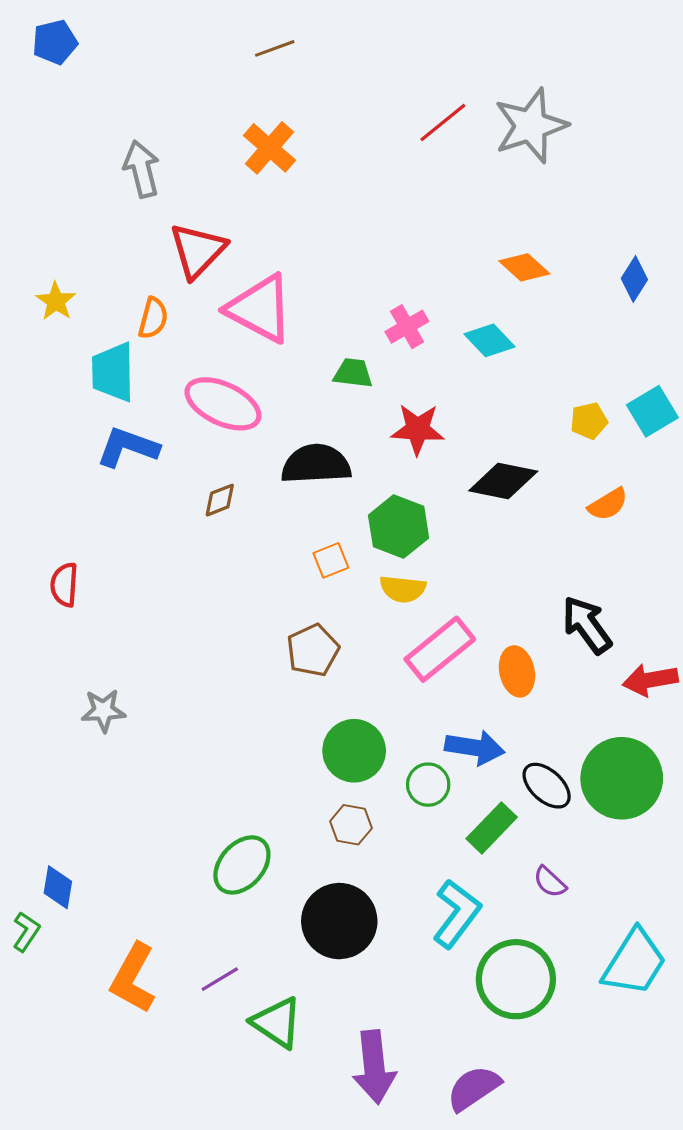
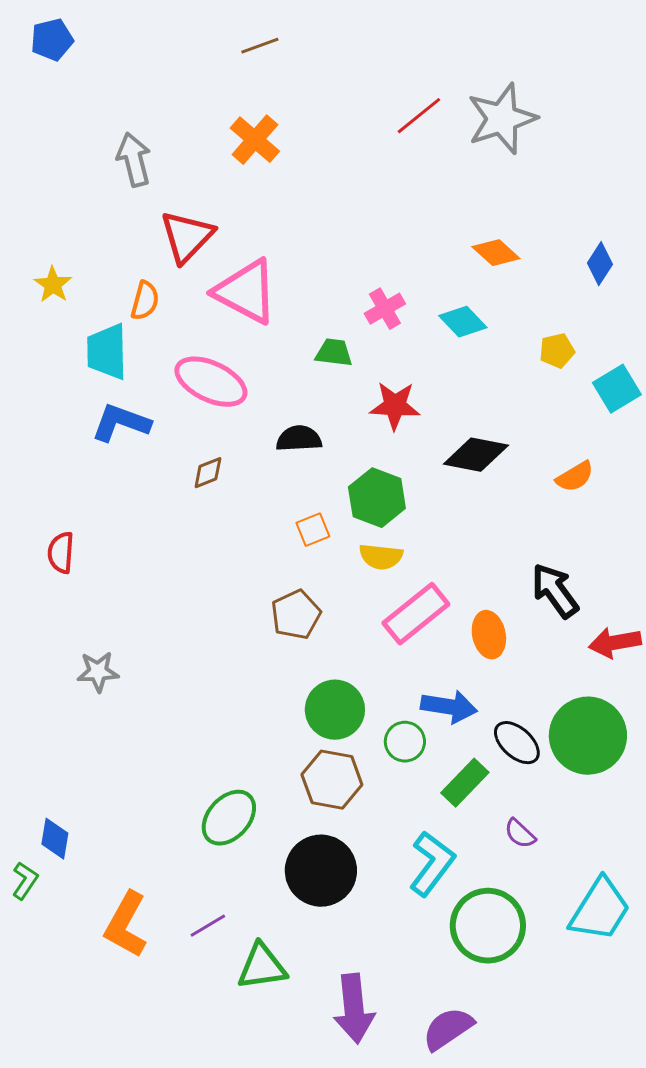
yellow pentagon: (589, 421) -> (557, 351), moved
black semicircle: (316, 464) -> (299, 439), size x0.7
brown hexagon: (351, 825) -> (332, 780), size x1.5
green triangle: (277, 1023) -> (262, 967), turned -42

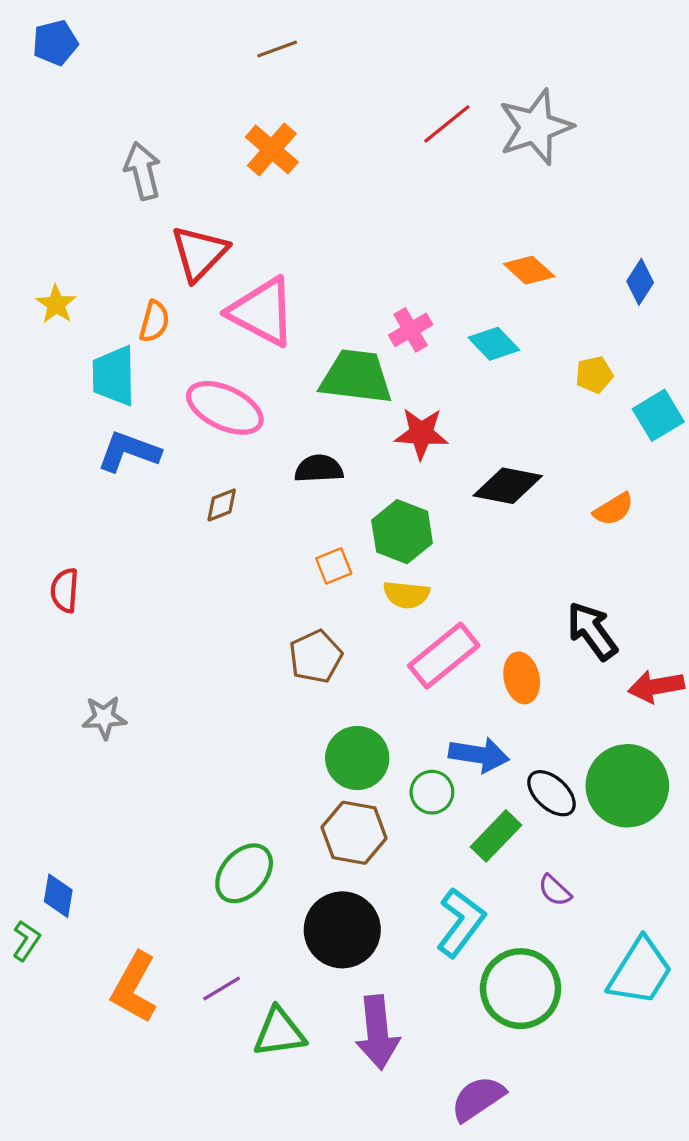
green trapezoid: (334, 353) -> (356, 377), size x1.8
purple arrow: (354, 1009) -> (377, 1032), moved

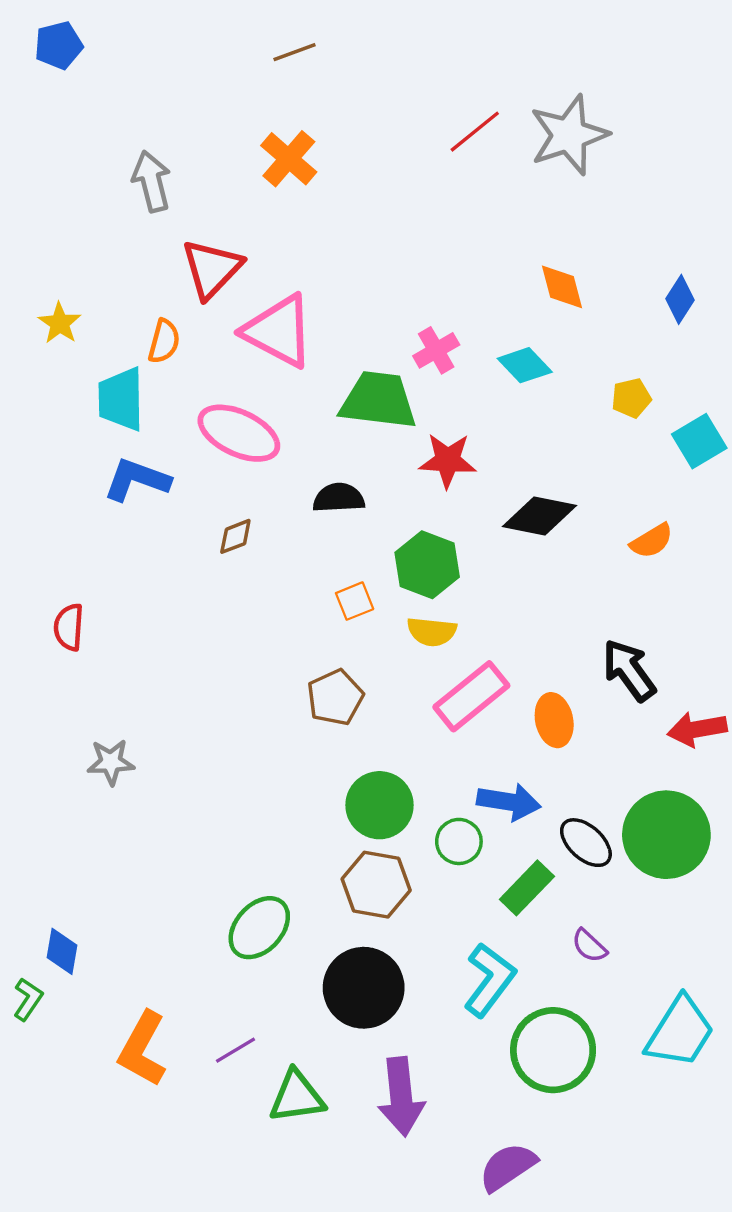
orange diamond: (529, 270) -> (562, 287), turned 33

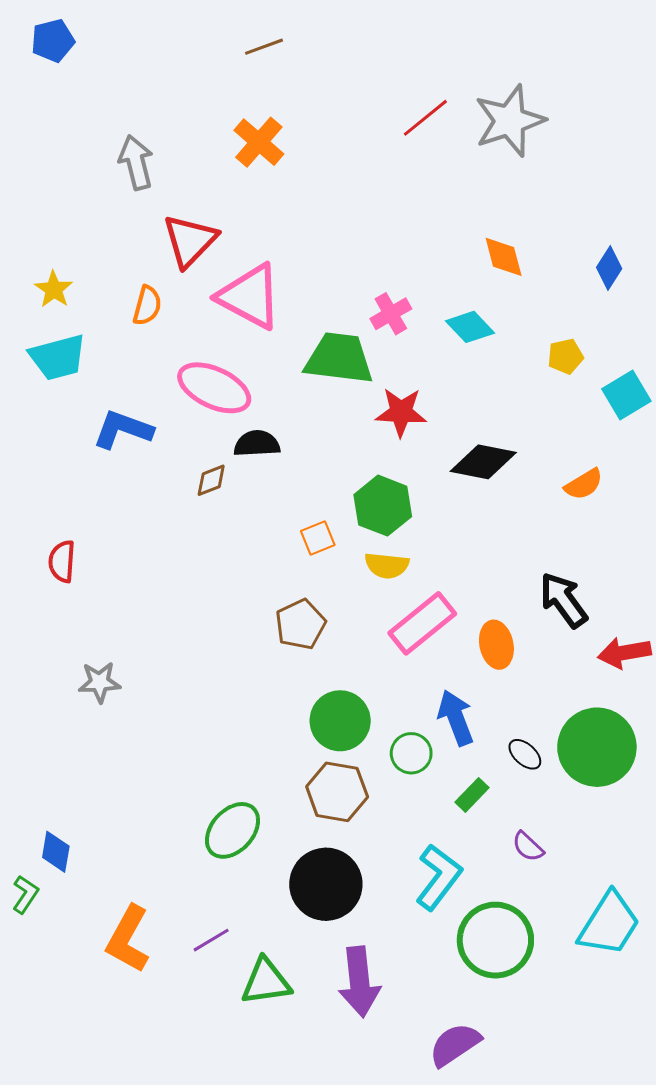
cyan trapezoid: (121, 399) -> (58, 357), moved, turned -104
black semicircle: (339, 498) -> (257, 444), moved
blue arrow: (509, 802) -> (456, 718), turned -120
black ellipse: (586, 843) -> (525, 754), size x0.7
green rectangle: (527, 888) -> (472, 795), size x0.7

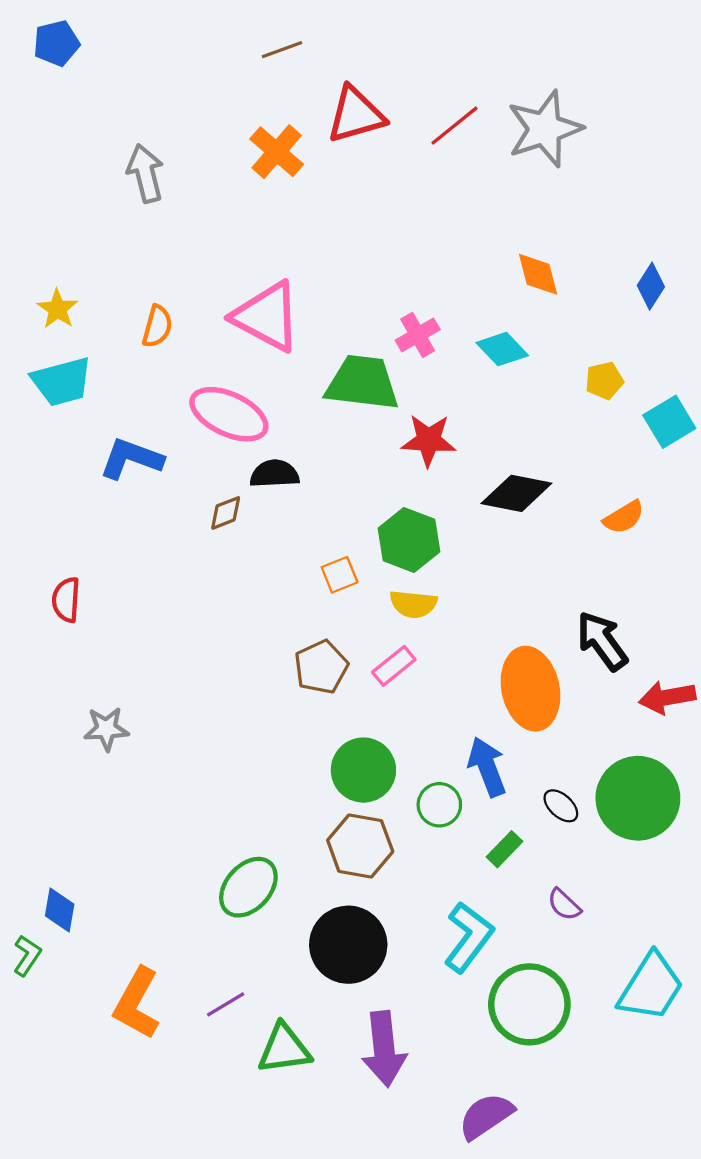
red triangle: (190, 241) -> (356, 115), moved, turned 30
pink rectangle: (422, 623) -> (394, 666), moved, size x0.6
orange ellipse: (496, 645) -> (530, 689), size x1.6

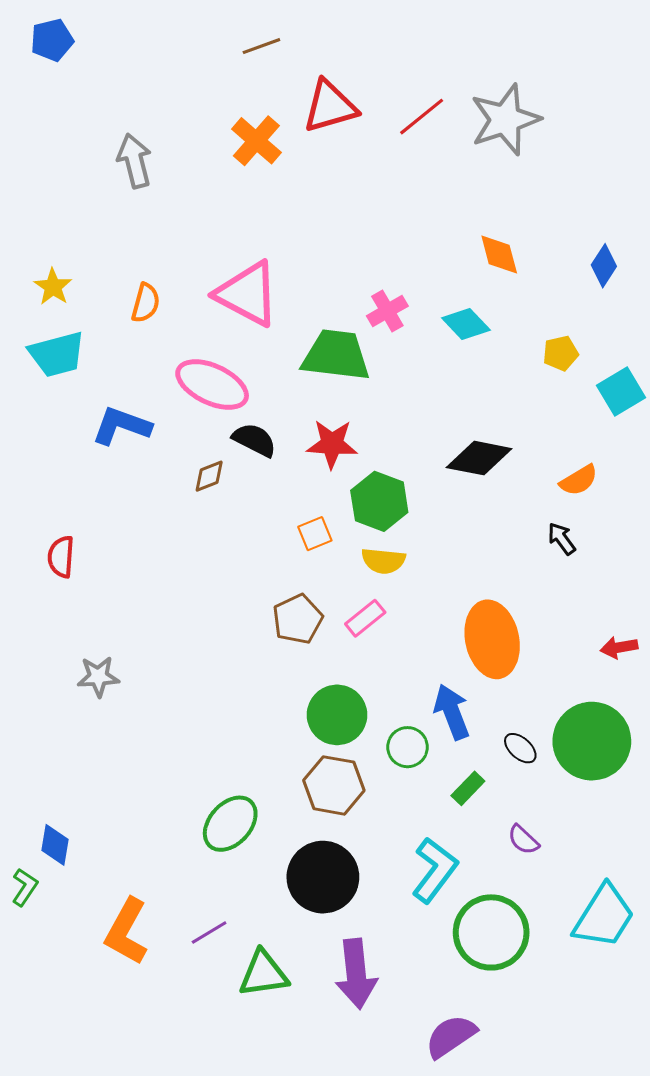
red star: (429, 440) -> (332, 444), moved
black semicircle: (274, 474) -> (254, 440), turned 30
black arrow: (602, 641) -> (562, 539), moved, size x0.6
red arrow: (667, 697) -> (619, 647), size x0.7

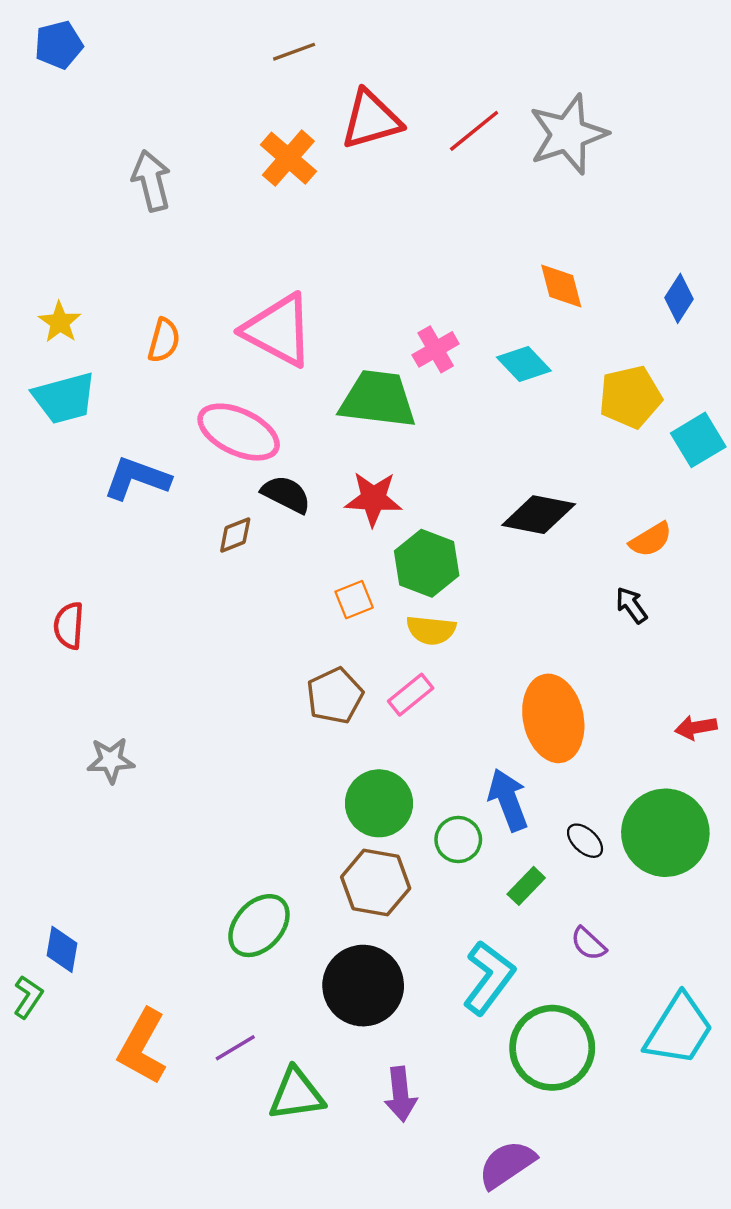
yellow pentagon: (561, 353) -> (630, 397), size x1.6
purple arrow: (356, 974) -> (400, 1094), size x0.7

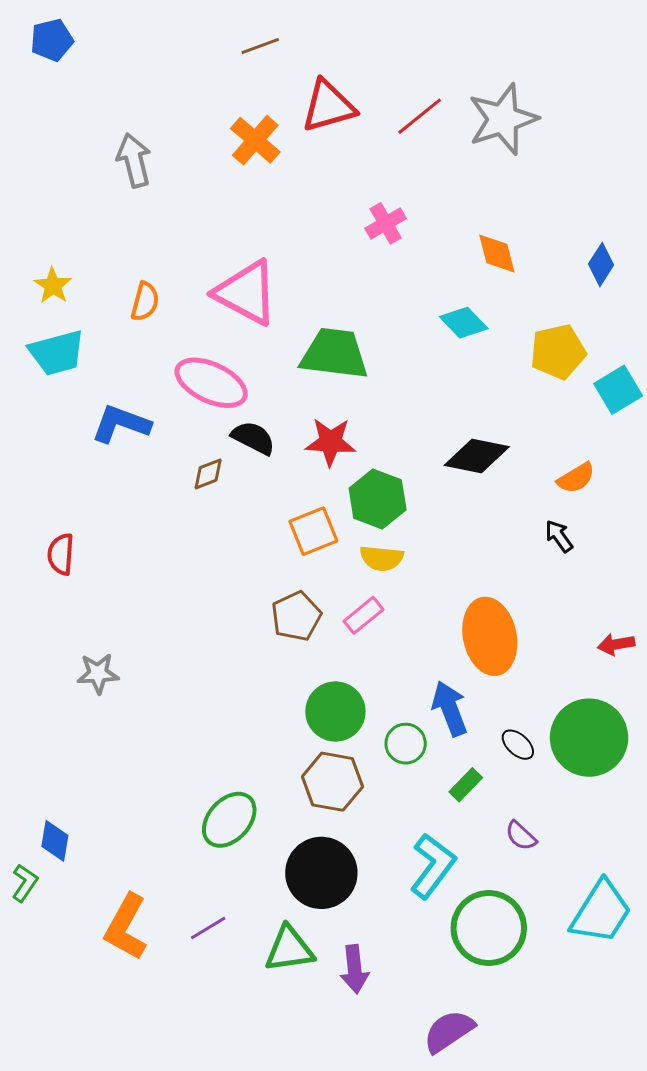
pink cross: (436, 349) -> (386, 223), moved
orange square: (354, 600) -> (313, 531), size x1.4
green triangle: (296, 1094) -> (289, 949), moved

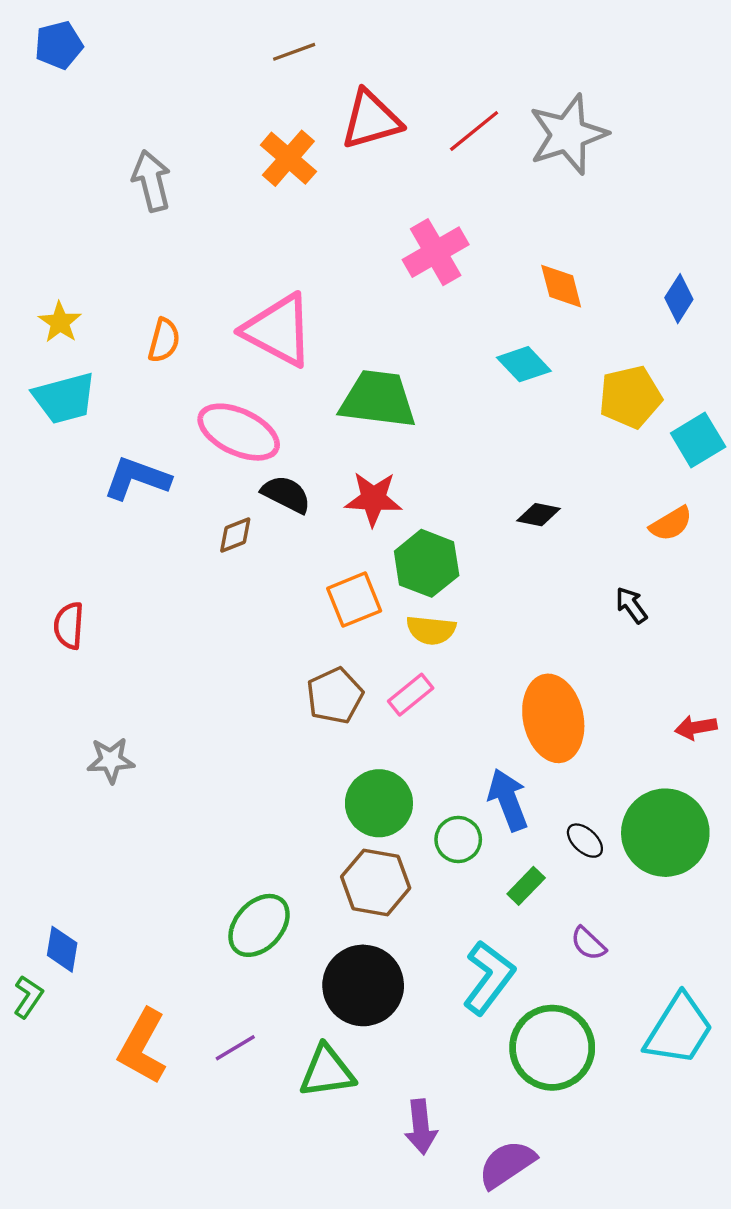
pink cross: (386, 223) -> (436, 252), size x1.4
black diamond: (477, 456) -> (539, 515), size x0.6
orange semicircle: (576, 478) -> (671, 524), moved
purple arrow: (354, 969) -> (421, 1127), moved

